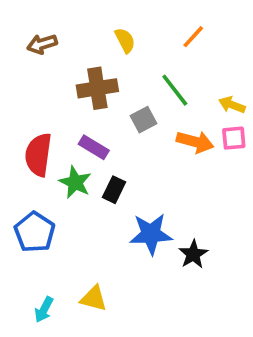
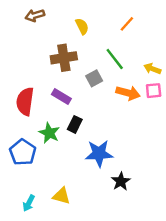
brown arrow: (42, 44) -> (35, 15), moved
green star: (75, 182) -> (49, 133), moved
black star: (193, 254) -> (121, 181), moved

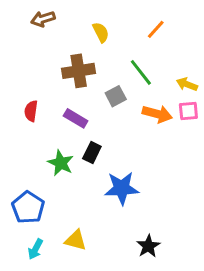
red semicircle: (25, 101) -> (31, 111), moved, size x0.6
blue pentagon: (23, 152) -> (28, 208), moved
black star: (121, 181) -> (148, 246), moved

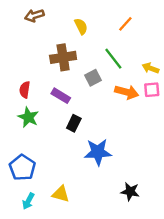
green star: (61, 163) -> (28, 117), moved
black star: (148, 246) -> (130, 192), moved, turned -30

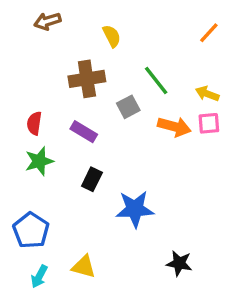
orange line: (125, 24) -> (209, 33), moved
green star: (28, 117) -> (39, 161), turned 30
black rectangle: (74, 123) -> (92, 179), moved

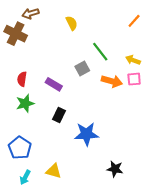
brown cross: (87, 79) -> (16, 34), moved, turned 35

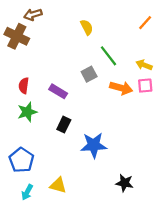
yellow semicircle: (72, 23) -> (87, 27), moved

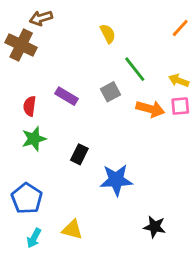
purple rectangle: (58, 91) -> (67, 96), moved

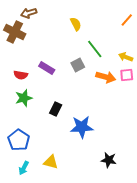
red semicircle: (30, 106) -> (21, 75), turned -88

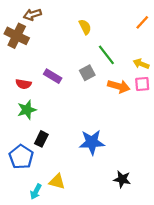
black rectangle: (56, 109) -> (41, 139), moved
cyan arrow: (24, 168) -> (36, 192), moved

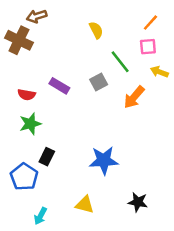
orange line: (142, 22) -> (150, 23), moved
pink square: (142, 84) -> (148, 47), moved
orange arrow: (119, 86) -> (134, 97), turned 115
yellow triangle: (57, 182) -> (85, 205), moved

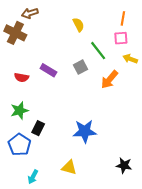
orange line: (150, 23) -> (123, 18), turned -32
green star: (30, 124) -> (19, 111), moved
black star: (138, 202) -> (124, 165), moved

